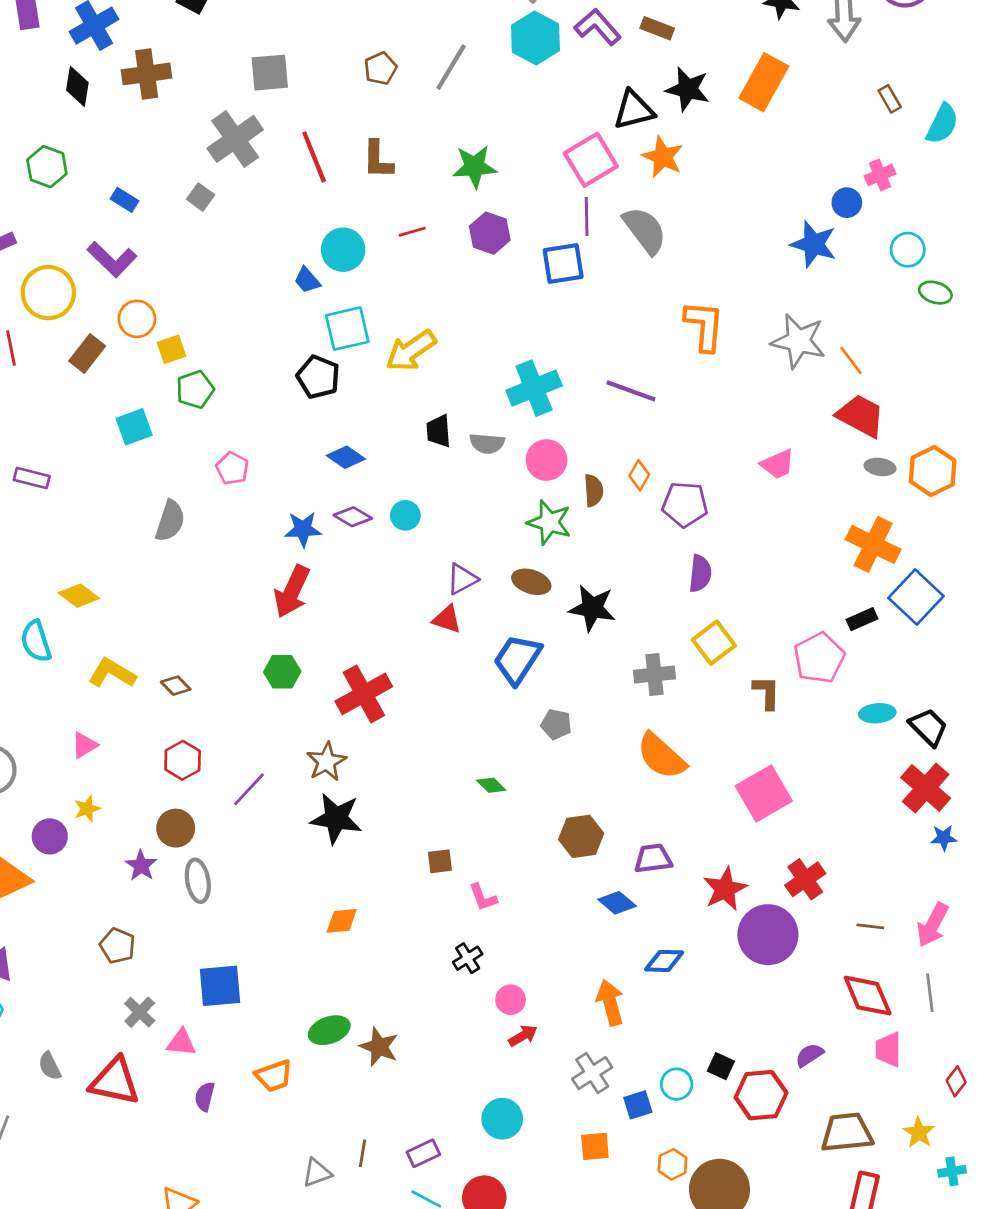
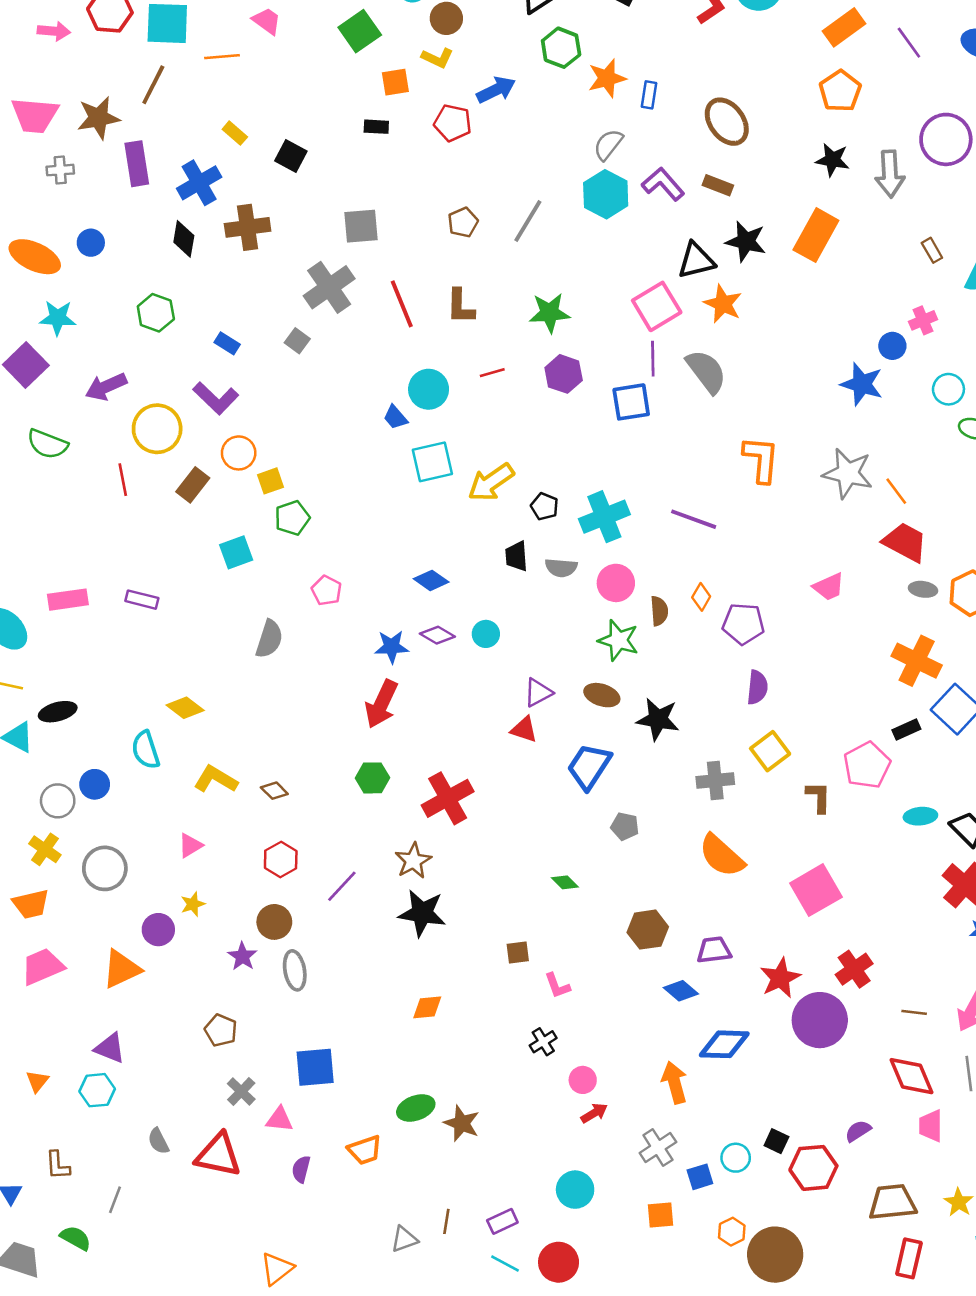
black pentagon: (318, 377) -> (544, 506), moved, size x0.7
blue diamond: (664, 961) -> (724, 1044), size x1.4

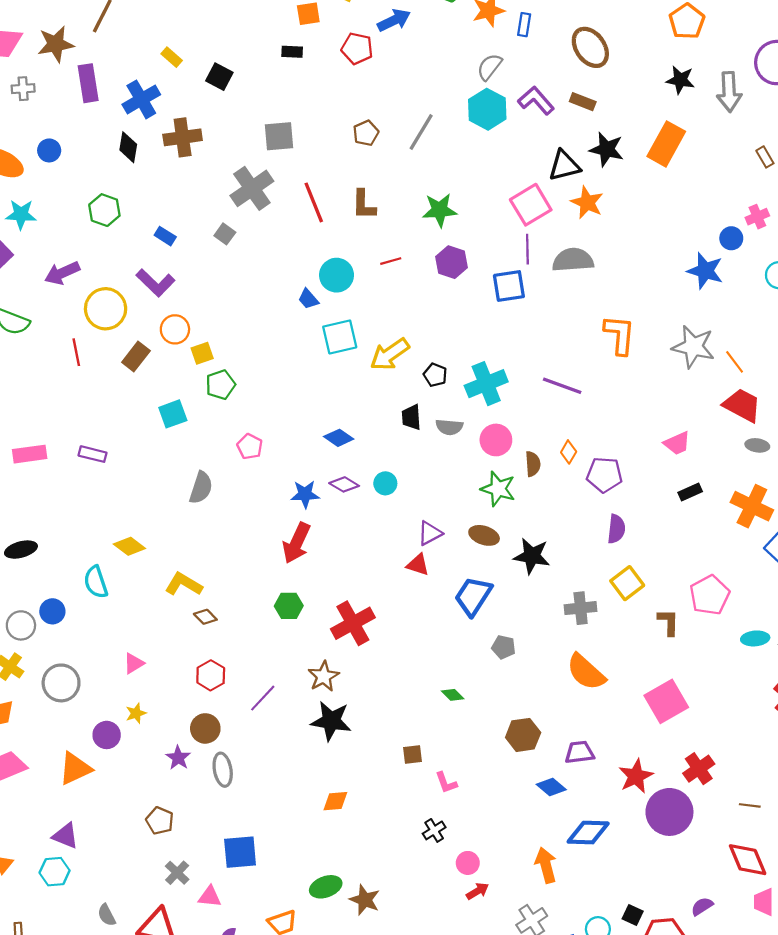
gray semicircle: (706, 371) -> (573, 260), turned -57
black rectangle: (906, 729) -> (690, 492), moved
yellow L-shape: (216, 779) -> (184, 584), moved

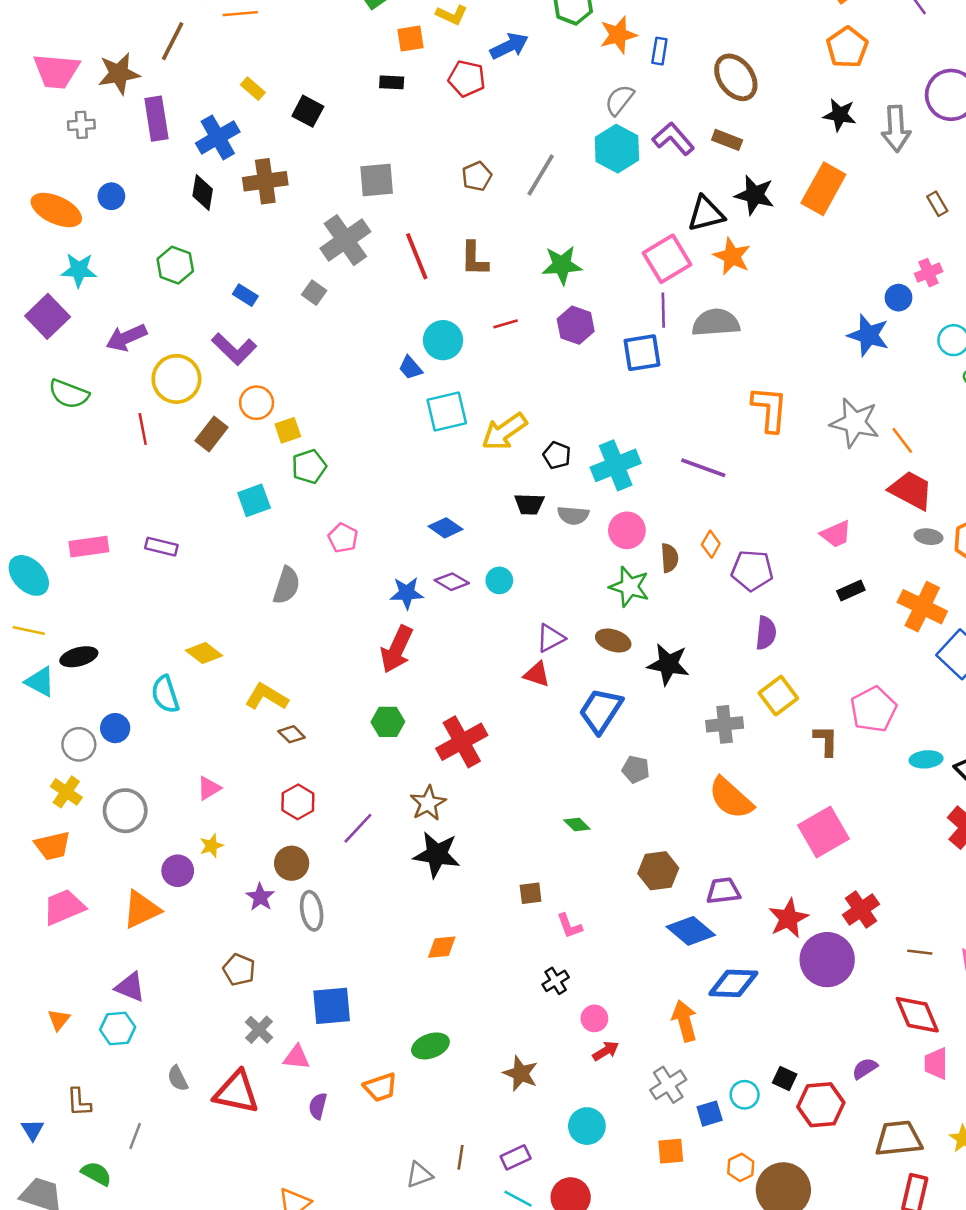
black trapezoid: (411, 417) -> (529, 504), turned -84
blue diamond: (551, 787) -> (691, 931), size x1.4
brown star: (365, 900) -> (521, 1073), moved

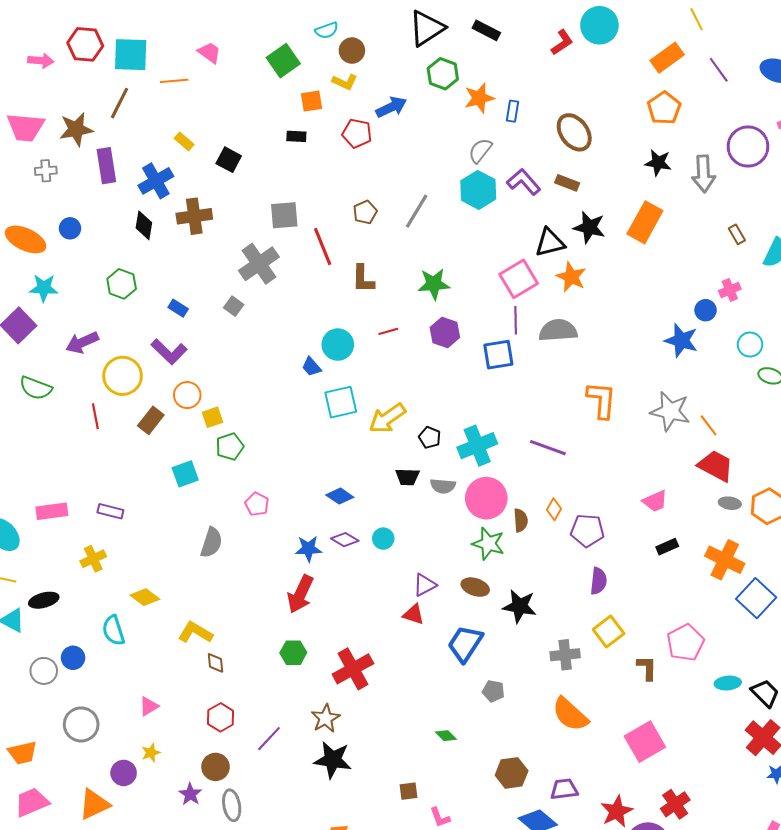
red line: (417, 256) -> (323, 247), moved
pink circle: (627, 530) -> (486, 498), size x1.4
brown diamond: (292, 734) -> (216, 663), turned 40
yellow cross: (66, 792) -> (93, 559), moved, turned 30

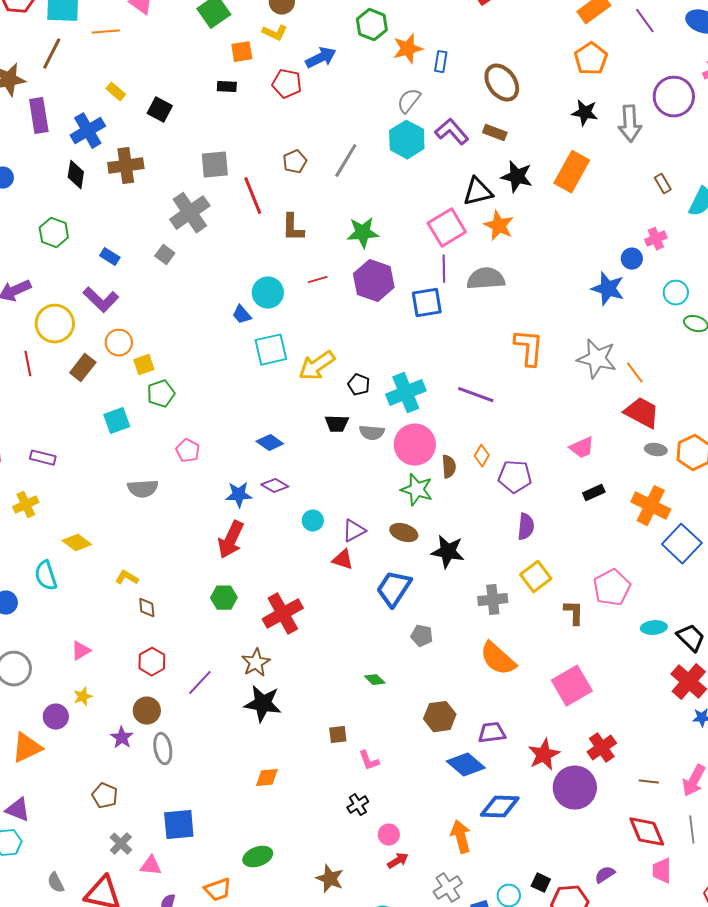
purple hexagon: (445, 332) -> (374, 281), size x1.4
cyan circle: (383, 539) -> (313, 521), moved
gray semicircle: (211, 543) -> (143, 489), turned 68
yellow L-shape: (195, 633) -> (127, 578), size x0.7

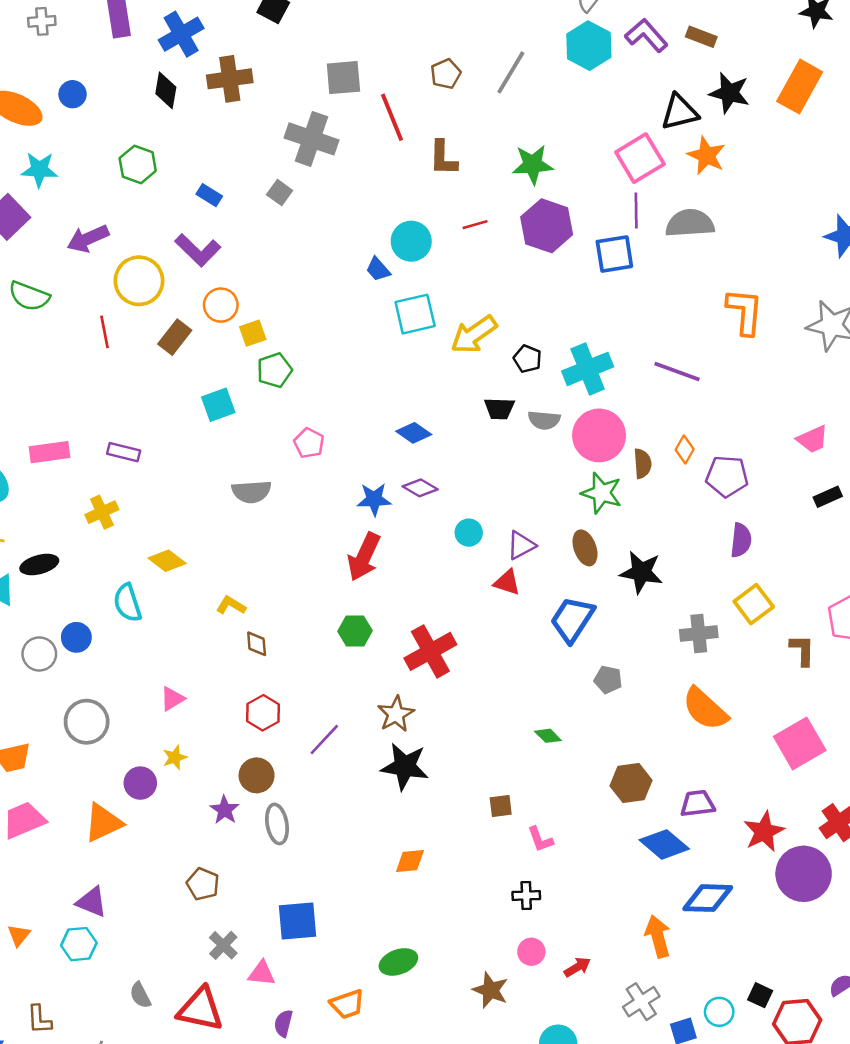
gray cross: (190, 213) -> (312, 139), turned -36
brown ellipse: (404, 533) -> (585, 548), turned 52
black cross: (358, 805) -> (526, 896), turned 30
pink circle: (389, 835) -> (531, 952), moved

